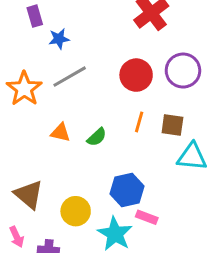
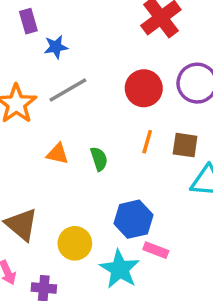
green semicircle: (97, 137) -> (99, 159), turned -65

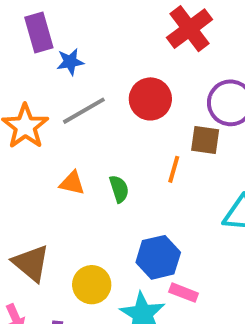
purple rectangle: (28, 21) -> (39, 32), size x1.4
red circle: (144, 88) -> (150, 99), moved
brown square: (185, 145) -> (205, 140), moved

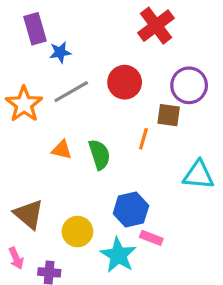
green semicircle: (119, 189) -> (99, 154), size x1.4

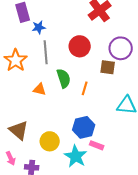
gray line: (71, 92) -> (46, 52), turned -65
orange line: (143, 139) -> (85, 88), moved
green semicircle: (99, 154) -> (64, 78), moved

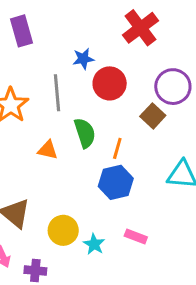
blue star: (39, 27) -> (83, 59), moved
brown square: (108, 67) -> (153, 116), turned 35
blue hexagon: (84, 127) -> (116, 182), moved
cyan star: (76, 156) -> (94, 244), moved, size x0.6

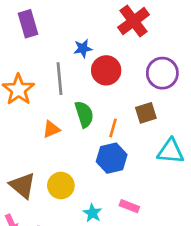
brown square: (153, 116) -> (146, 113), moved, turned 30
orange triangle: (48, 150) -> (51, 129), turned -36
yellow circle: (63, 230) -> (61, 186), moved

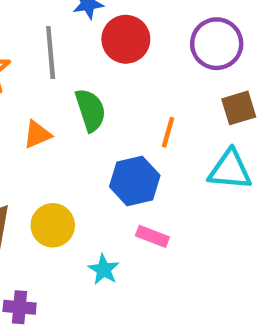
brown square: (146, 113) -> (239, 108), moved
orange line: (113, 128) -> (168, 132), moved
pink rectangle: (129, 206) -> (152, 236), moved

